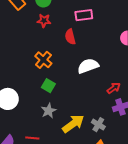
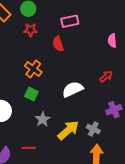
white semicircle: (88, 66) -> (73, 89), moved
green square: (48, 86) -> (31, 94), moved
red arrow: (114, 88) -> (106, 76), moved

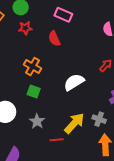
pink rectangle: (70, 21) -> (63, 15), turned 42
gray star: (43, 119) -> (37, 121), moved
red line: (29, 148) -> (57, 140), moved

